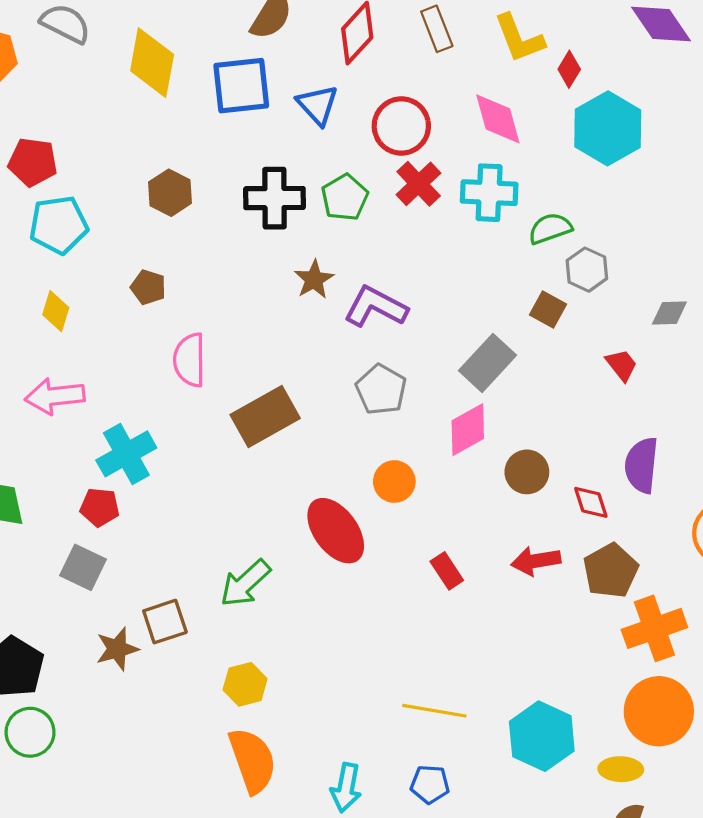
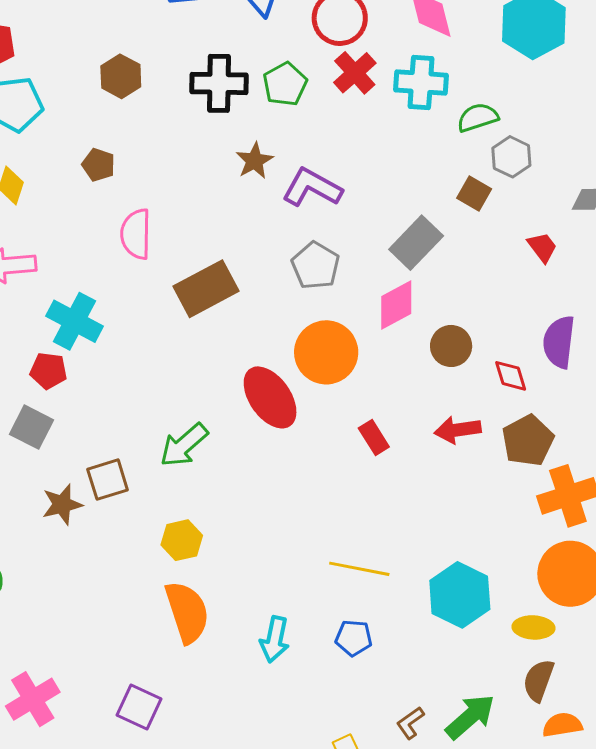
cyan cross: (126, 454) -> (75, 321), turned -34
orange circle: (394, 482) -> (326, 352), size x1.6

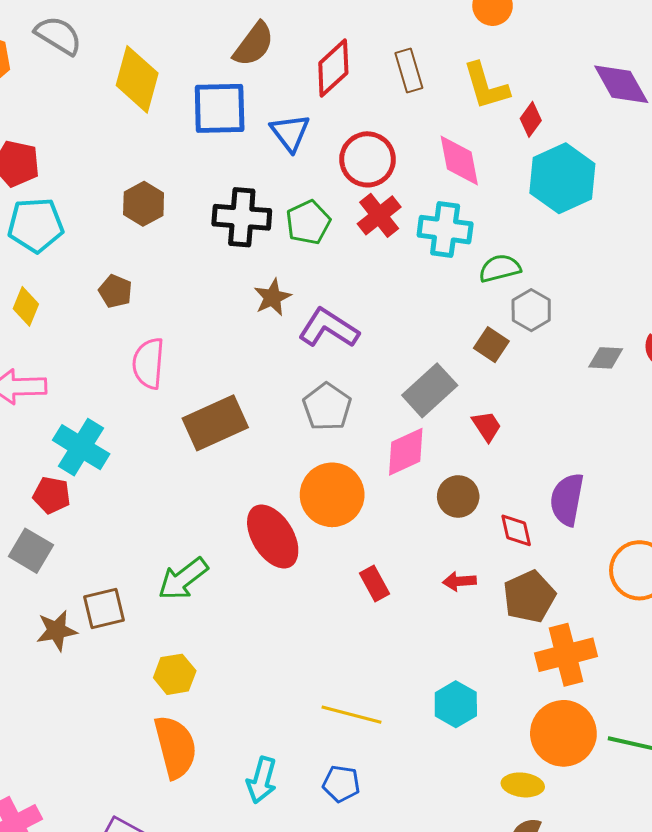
red trapezoid: (542, 247) -> (487, 426), moved
red arrow: (458, 430) -> (459, 581), size x0.7
cyan hexagon: (460, 595) -> (456, 704), moved, size x0.7

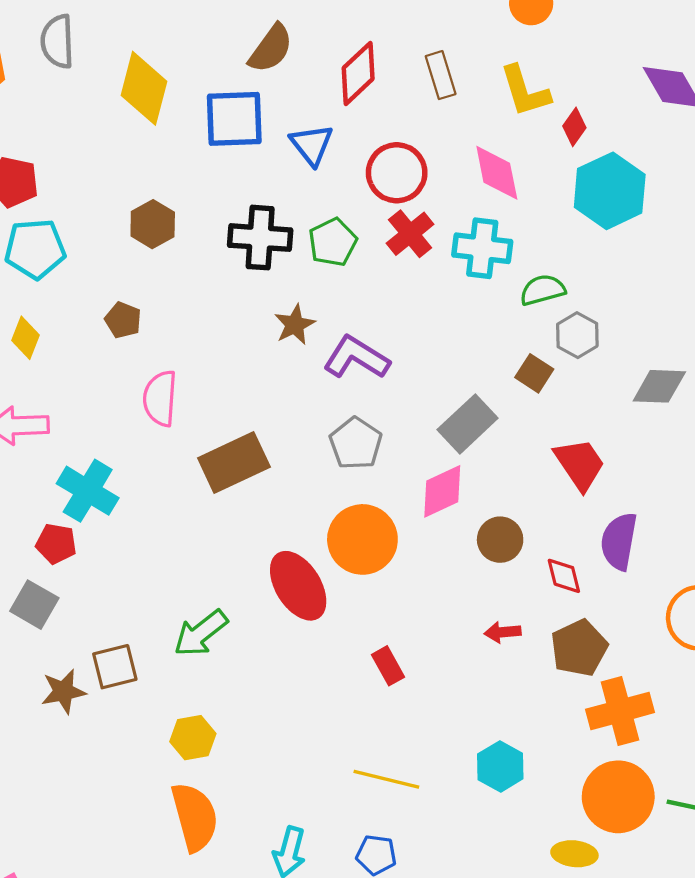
gray semicircle: (58, 35) -> (57, 41), turned -123
gray diamond: (606, 358) -> (659, 386), size x1.4
red trapezoid: (487, 426) -> (580, 464), moved, size x1.6
red rectangle: (375, 583) -> (388, 666), moved

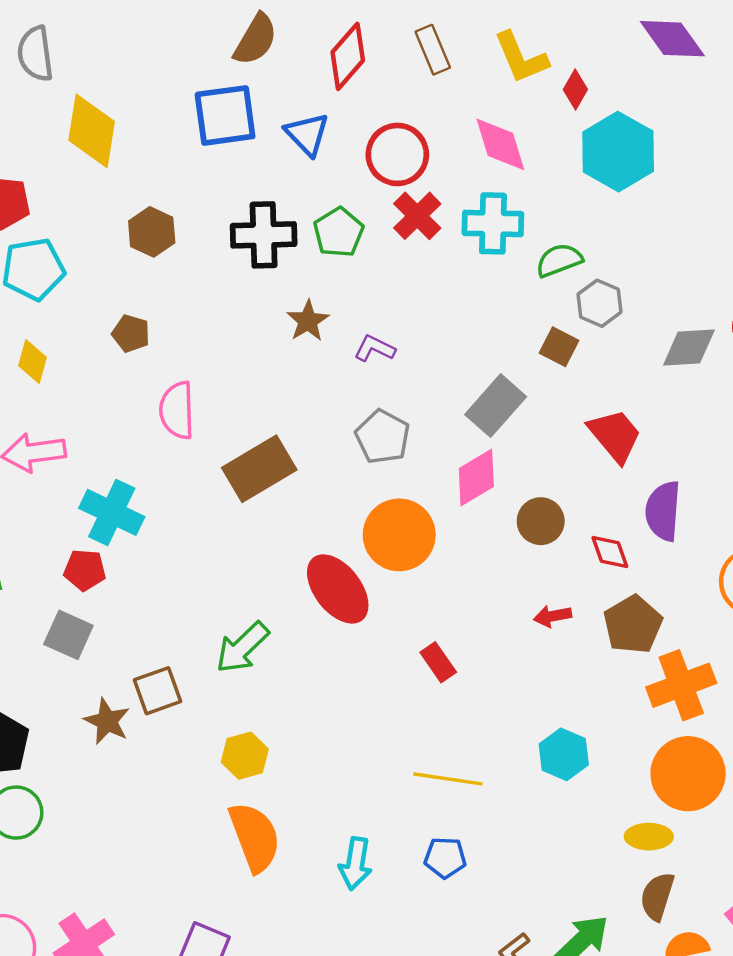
yellow diamond: (144, 88) -> (92, 131), moved
purple L-shape: (356, 358) -> (375, 348), size x0.6
brown star: (63, 691) -> (107, 721), turned -30

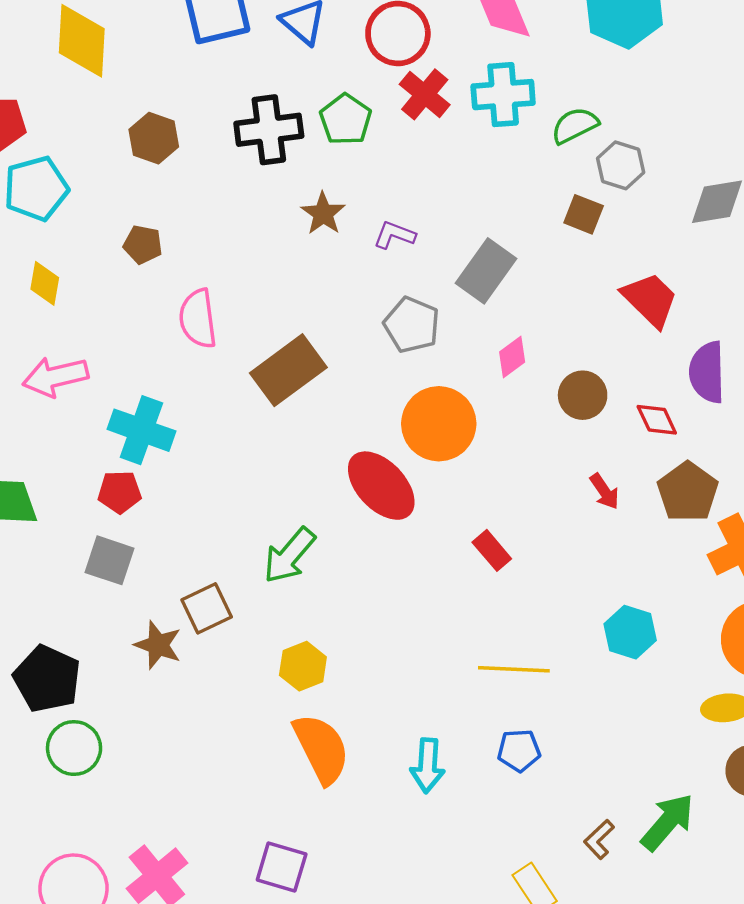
gray rectangle: (496, 406) -> (486, 271), moved
pink diamond: (476, 477) -> (512, 357), size x0.7
red arrow: (553, 616) -> (604, 491), turned -108

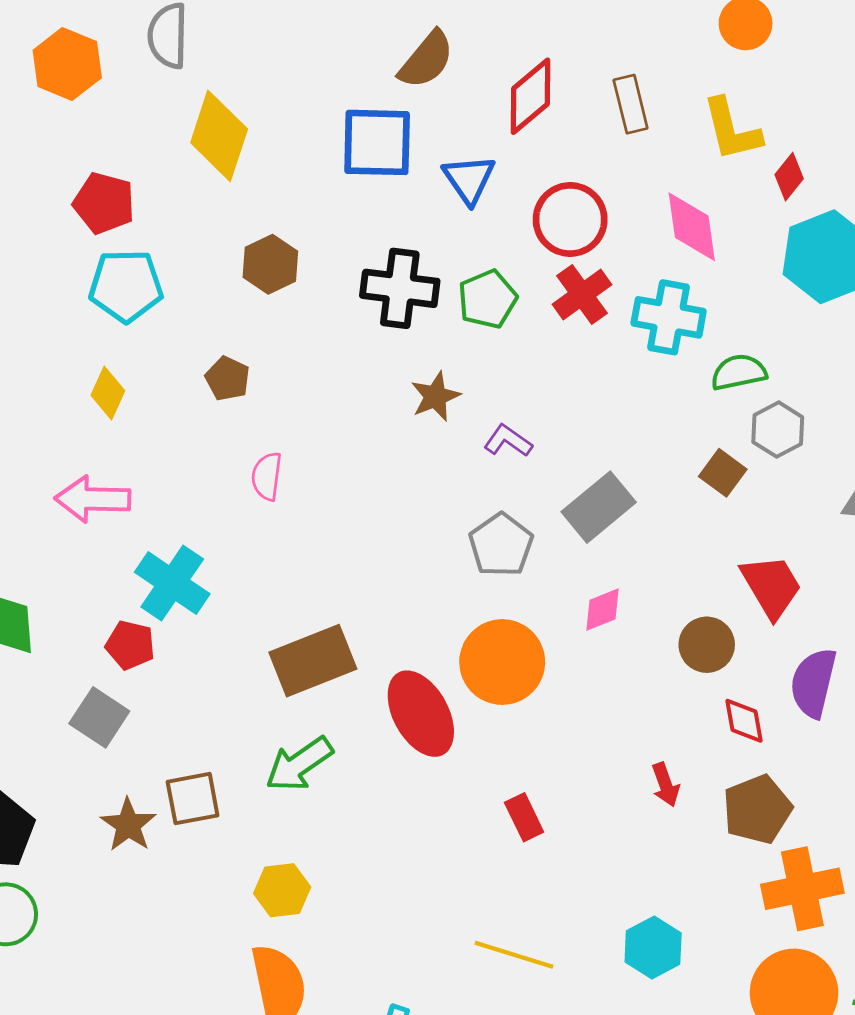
pink semicircle: (198, 319) -> (267, 476), size x0.7
brown rectangle: (288, 370) -> (313, 661), moved
brown circle: (583, 395) -> (707, 645), moved

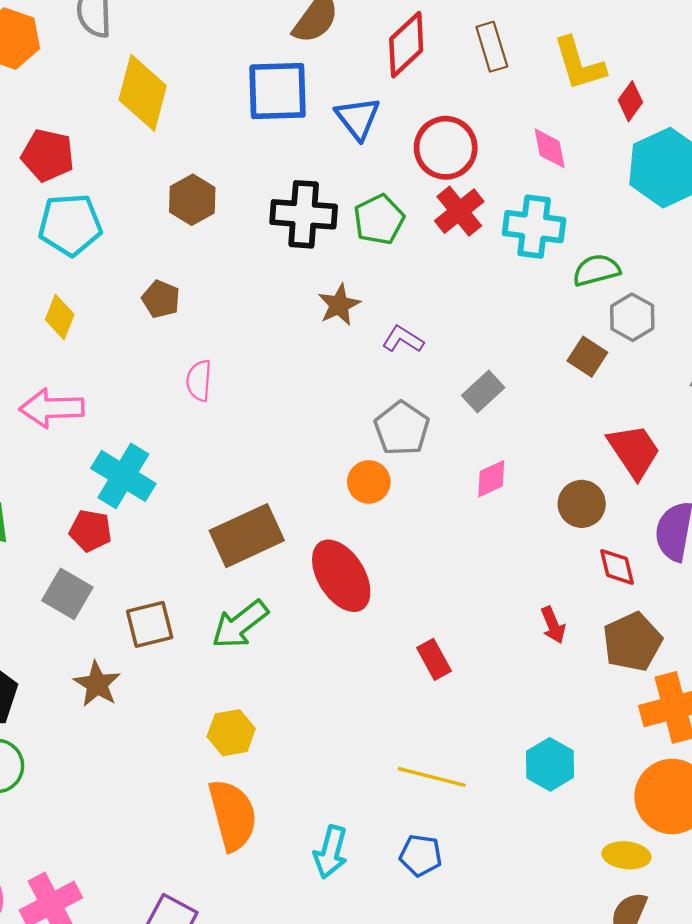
pink diamond: (692, 227) -> (550, 148), size x0.7
gray rectangle: (599, 507) -> (483, 391), size x0.7
orange circle: (502, 662) -> (369, 482), moved, size x0.6
brown square: (193, 799) -> (150, 624), moved

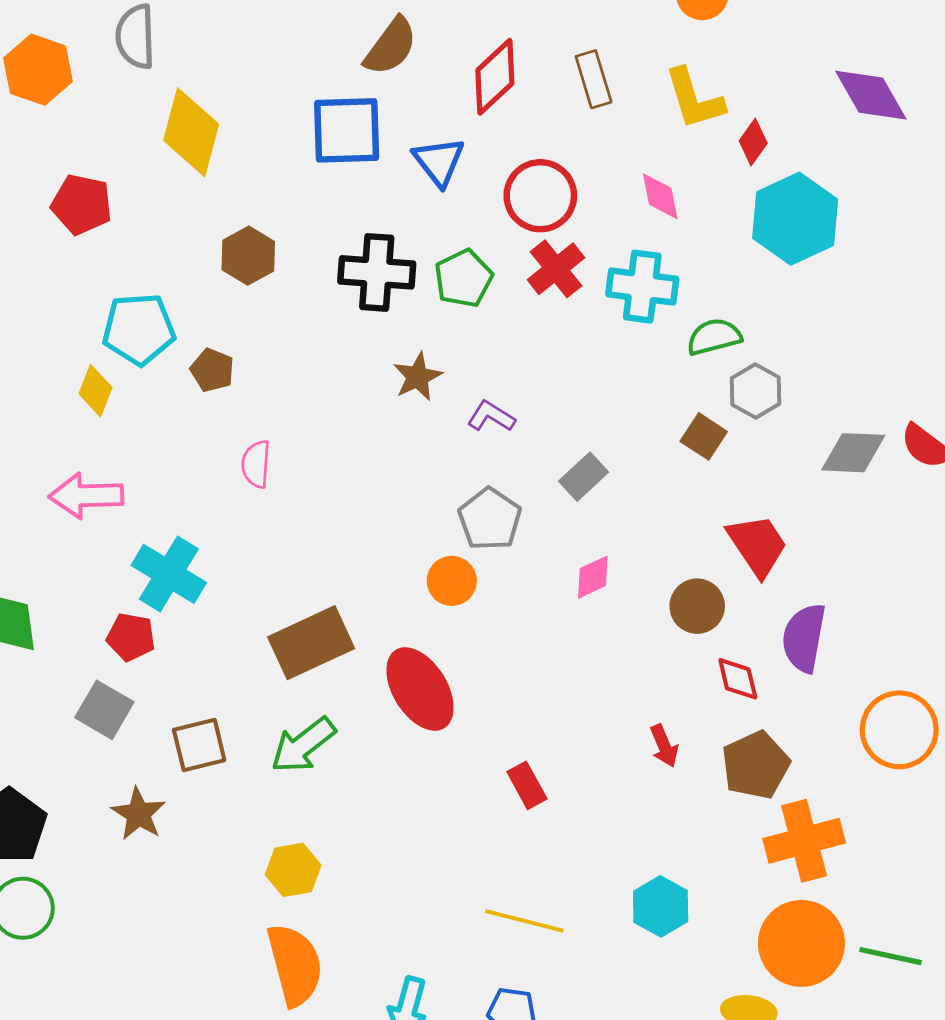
cyan pentagon: (70, 225) -> (139, 329), moved

